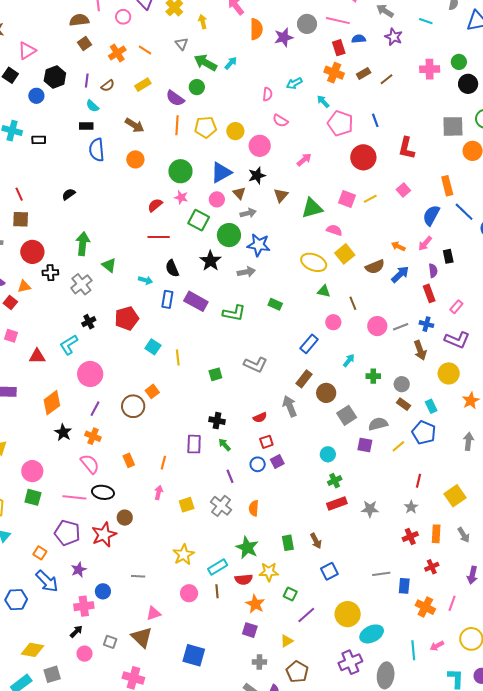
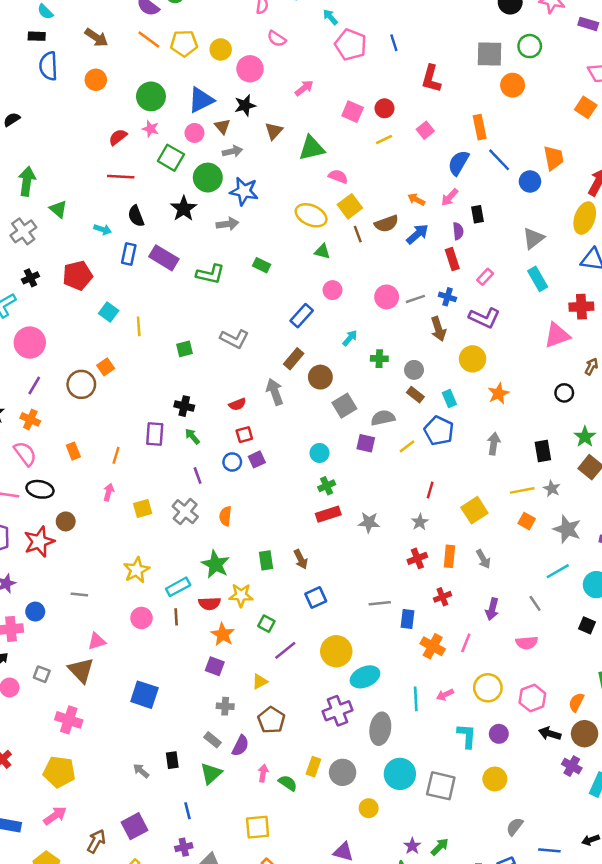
orange line: (177, 125) -> (149, 39), turned -60
red circle: (363, 157) -> (385, 108), moved, size x0.6
pink square: (347, 199) -> (353, 112), moved
brown line: (353, 303) -> (358, 234), moved

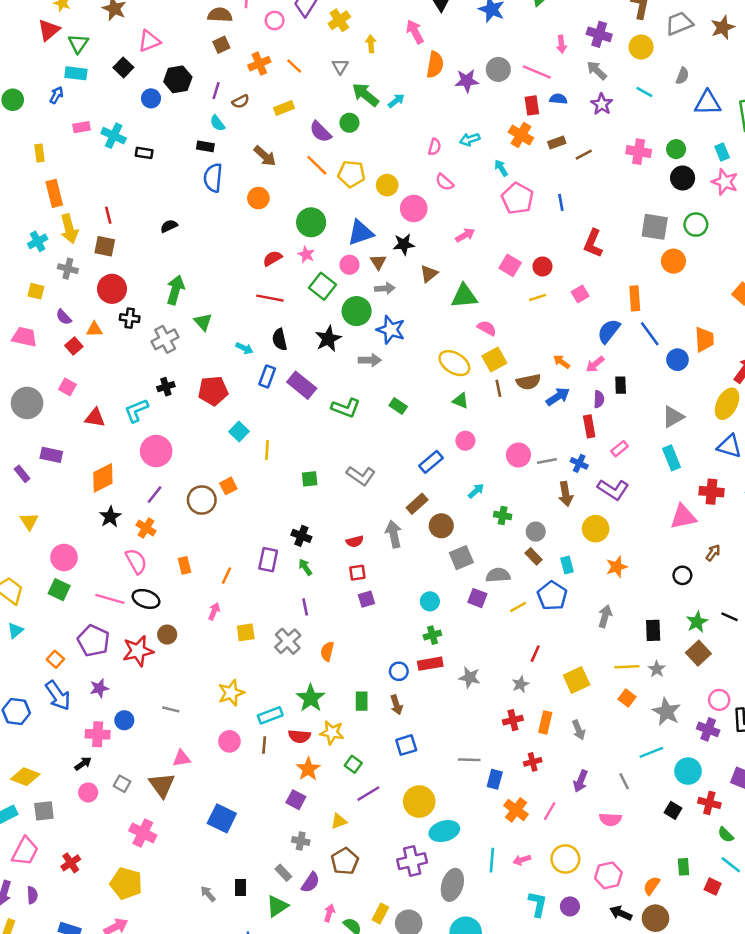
blue circle: (232, 462) -> (399, 671), moved

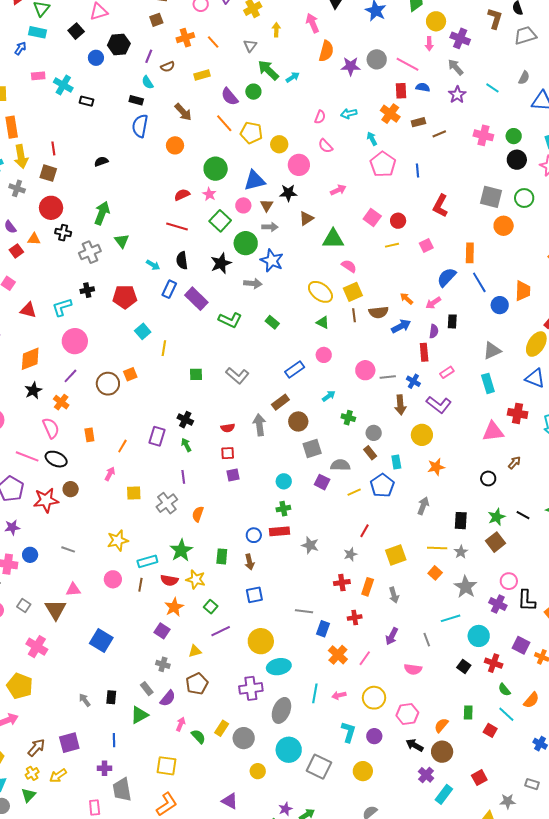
yellow circle: (641, 47) -> (436, 21), moved

